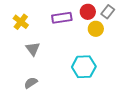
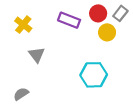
purple rectangle: (62, 18) -> (69, 20), turned 30
gray semicircle: (31, 83) -> (21, 94), moved

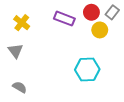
gray triangle: (37, 55) -> (15, 51), moved
gray semicircle: (21, 94) -> (20, 87), turned 64

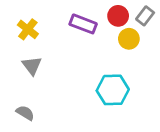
gray triangle: (15, 51) -> (32, 66), moved

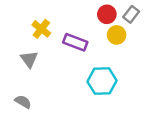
purple rectangle: (83, 24) -> (75, 42), moved
yellow cross: (28, 29) -> (41, 29), moved

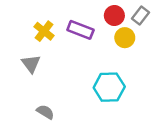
purple rectangle: (75, 42) -> (80, 30), moved
gray semicircle: (23, 102) -> (45, 112), moved

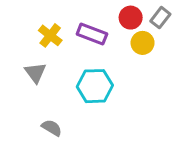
cyan hexagon: (109, 87) -> (95, 86), moved

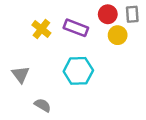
gray rectangle: (160, 18) -> (132, 14), turned -42
gray triangle: (35, 73) -> (21, 74), moved

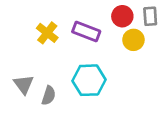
gray semicircle: (43, 105) -> (49, 96), moved, turned 77

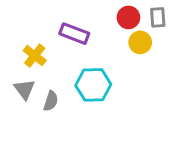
purple rectangle: (86, 32) -> (74, 34), moved
yellow cross: (47, 33) -> (35, 56), moved

